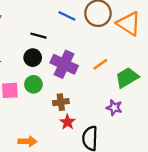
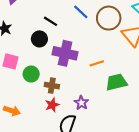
purple cross: (64, 64) -> (65, 53), turned -30
green circle: (33, 84) -> (31, 74), moved
purple star: (114, 108) -> (81, 103), moved

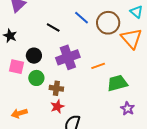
black circle: (39, 39) -> (34, 56), moved
purple cross: (65, 53) -> (68, 57), turned -30
purple star: (81, 103) -> (128, 108), moved
orange arrow: (12, 111) -> (19, 113), turned 147

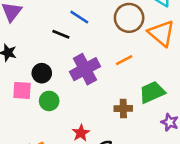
blue line: (82, 18) -> (79, 17), moved
orange line: (98, 66) -> (124, 60), moved
brown cross: (56, 88) -> (123, 109), moved

